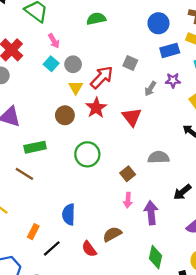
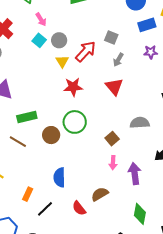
gray arrow: (150, 89) -> (118, 60), moved
red star: (96, 108) -> (73, 87), moved, turned 30
brown circle: (65, 115) -> (51, 135), moved

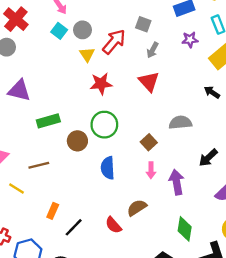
brown line: (18, 142) -> (39, 165), moved, turned -42
blue semicircle: (59, 177) -> (108, 168), moved

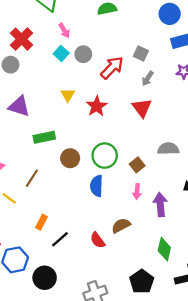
yellow triangle: (87, 54) -> (68, 95), moved
red star: (101, 84) -> (97, 106), turned -30
green circle: (104, 125) -> (105, 156), moved
brown line: (39, 165) -> (32, 178), turned -48

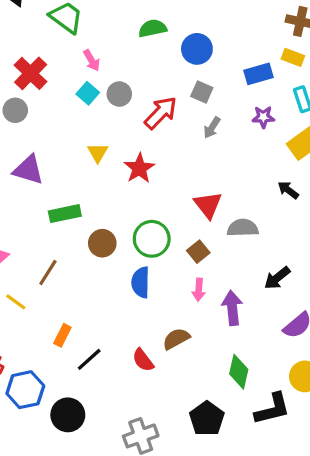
blue circle: (170, 14) -> (197, 49), moved
red triangle: (142, 108) -> (208, 205), moved

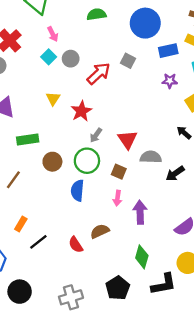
blue circle: (197, 49) -> (145, 23), moved, size x1.4
gray arrow: (212, 128) -> (96, 135), moved
brown square: (198, 252) -> (119, 172), turned -32
black arrow: (277, 278) -> (175, 174), moved
black circle: (68, 415) -> (20, 292), moved

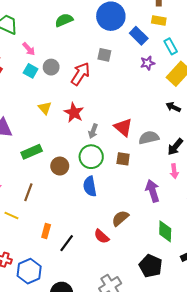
blue rectangle: (168, 51) -> (139, 36), turned 72
pink arrow: (117, 198) -> (174, 171), moved

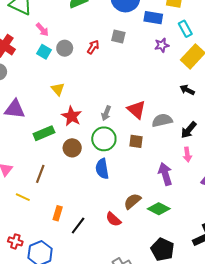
blue rectangle: (139, 36) -> (153, 18), turned -36
red arrow: (80, 74) -> (93, 47), moved, size x0.6
red star: (74, 113) -> (72, 116), moved
green diamond: (165, 231) -> (159, 209), moved, turned -65

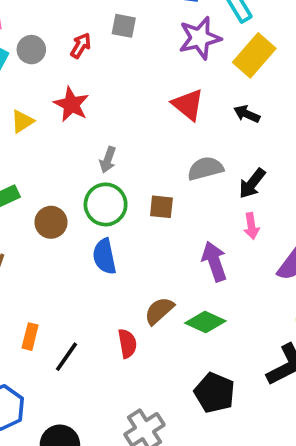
purple star: (162, 45) -> (200, 38), size x1.6
yellow triangle: (58, 89) -> (22, 121), turned 40
red triangle: (136, 110) -> (188, 105), moved
red star: (72, 116) -> (71, 104), moved
red semicircle: (113, 219) -> (127, 344), turned -140

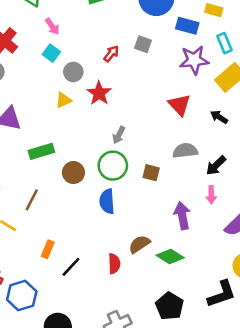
gray circle: (31, 50) -> (73, 72), moved

